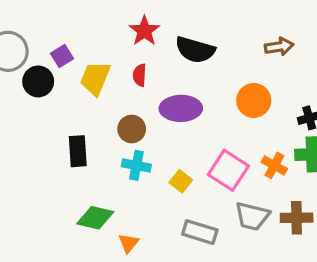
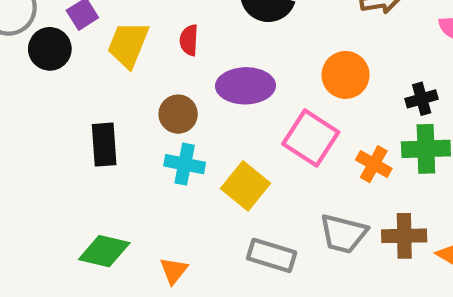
pink square: (228, 170) -> (311, 138), moved
yellow square: (181, 181) -> (246, 186), size x1.5
green diamond: (95, 218) -> (104, 251), moved

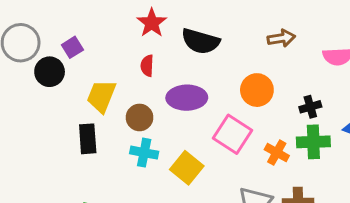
yellow trapezoid: (128, 45) -> (101, 96), moved

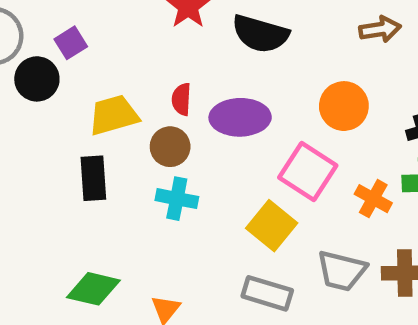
red semicircle: (147, 66) -> (181, 99), moved
yellow trapezoid: (101, 96) -> (114, 115), turned 52
yellow square: (187, 168) -> (272, 226), moved

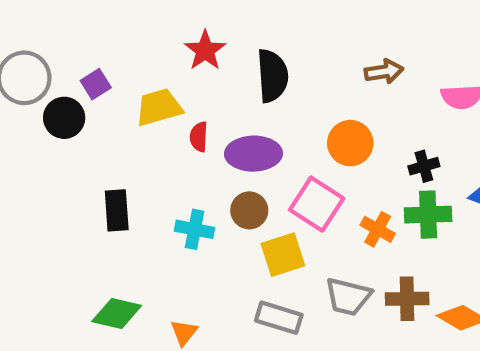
black semicircle: (260, 34) -> (272, 76), turned -110
yellow trapezoid: (114, 115) -> (159, 107), moved
brown circle: (170, 147) -> (249, 210), moved
yellow square: (272, 226) -> (283, 255), turned 33

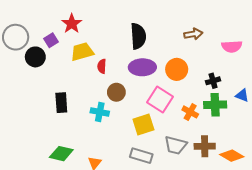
red star: (205, 50) -> (72, 24), moved
purple ellipse: (253, 154) -> (142, 67), moved
brown circle: (249, 210) -> (116, 92), moved

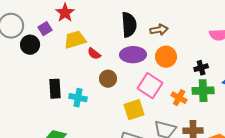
brown arrow: (193, 34) -> (159, 30), moved
red semicircle: (102, 66) -> (94, 54), turned -56
cyan cross: (100, 112) -> (78, 98), moved

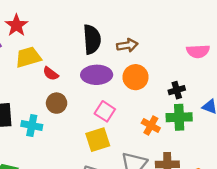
brown circle: (108, 79) -> (57, 103), moved
pink square: (150, 86) -> (105, 111), moved, size x0.7

